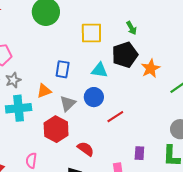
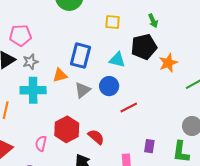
yellow square: (91, 33) -> (113, 22), size x0.7
blue rectangle: (63, 69) -> (80, 56), size x1.4
red hexagon: (56, 129) -> (67, 129), moved

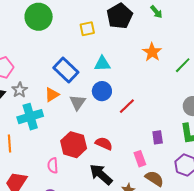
green arrow: (153, 21) -> (156, 12), moved
black pentagon: (144, 47) -> (120, 16), moved
blue rectangle: (80, 56) -> (66, 70), turned -45

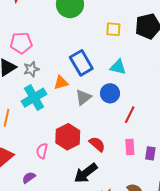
red line: (127, 106) -> (130, 115), turned -36
cyan cross: (30, 117) -> (34, 98), turned -30
pink rectangle: (140, 159) -> (130, 147), moved
black arrow: (101, 174) -> (86, 173), turned -95

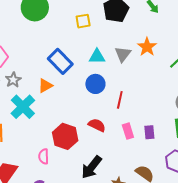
gray triangle: (83, 97) -> (123, 54), moved
red semicircle: (97, 144) -> (97, 125), moved

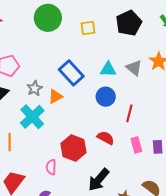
yellow square: (83, 21) -> (88, 28), moved
gray triangle: (123, 54) -> (134, 68), turned -30
gray star: (13, 80) -> (35, 88), moved

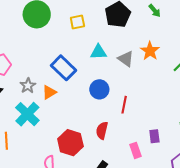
cyan triangle: (108, 69) -> (98, 52), moved
red semicircle: (106, 138) -> (102, 130), turned -102
pink rectangle: (136, 145) -> (135, 150), moved

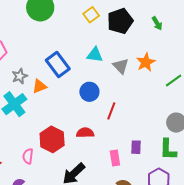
yellow square: (77, 22) -> (91, 15), moved, turned -35
red semicircle: (102, 130) -> (85, 133), turned 66

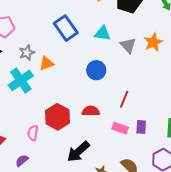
blue rectangle: (58, 64) -> (66, 28), moved
red line: (111, 111) -> (124, 99), moved
pink rectangle: (115, 158) -> (120, 128), moved, turned -63

